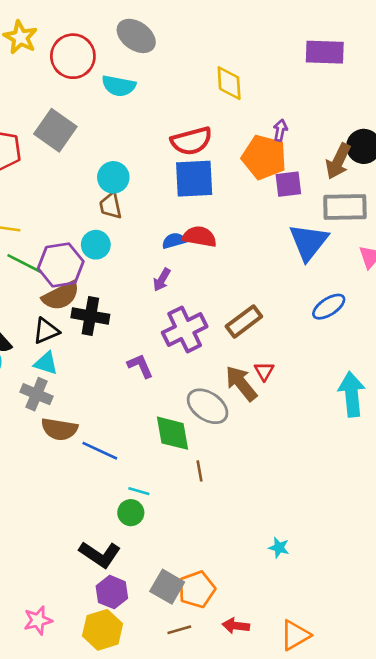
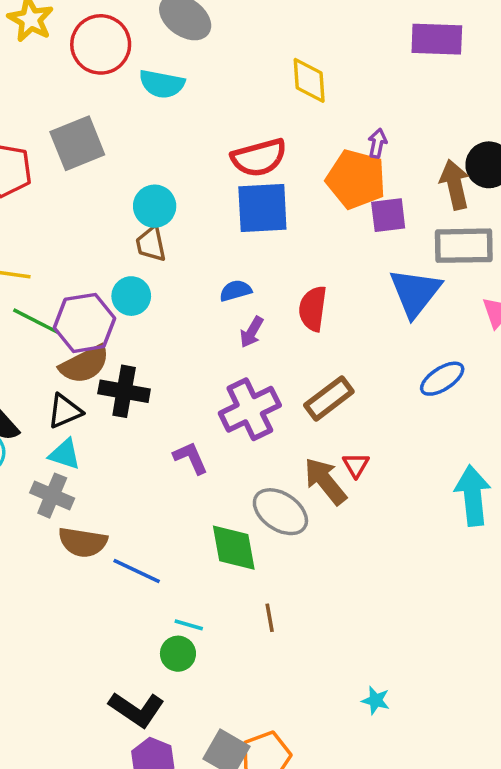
gray square: (55, 130) -> (77, 143), turned 33
brown arrow: (338, 161) -> (455, 185), turned 141
red semicircle: (199, 237) -> (313, 309), moved, turned -92
purple arrow: (162, 280) -> (252, 332), moved
brown line: (199, 471) -> (270, 618), moved

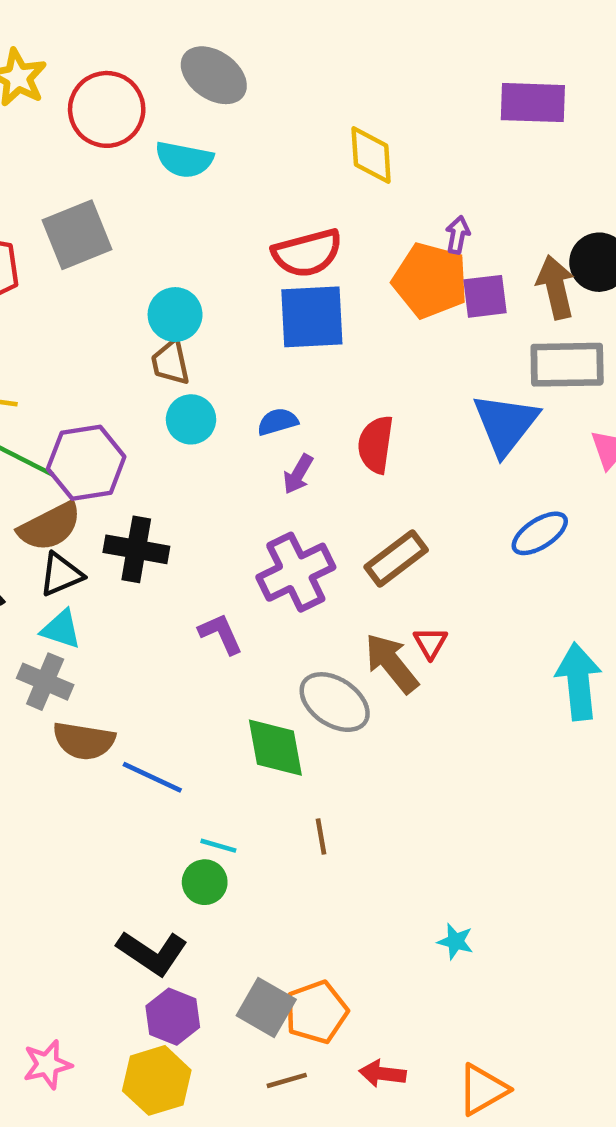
purple square: (388, 215) -> (485, 296), moved
cyan circle: (131, 296) -> (191, 419), moved
brown semicircle: (85, 364) -> (50, 527), moved

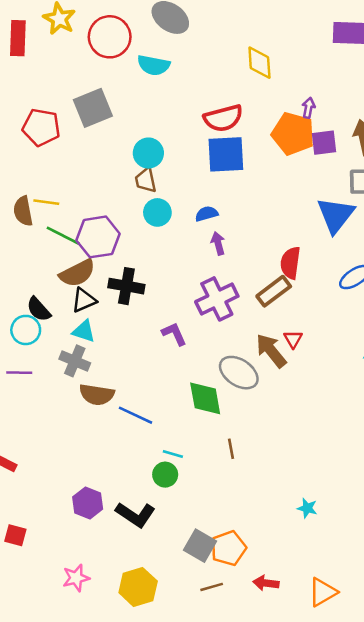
red semicircle: (376, 444) -> (290, 263), moved
purple arrow: (298, 474) -> (218, 243), turned 135
purple hexagon: (173, 1017) -> (88, 503), moved

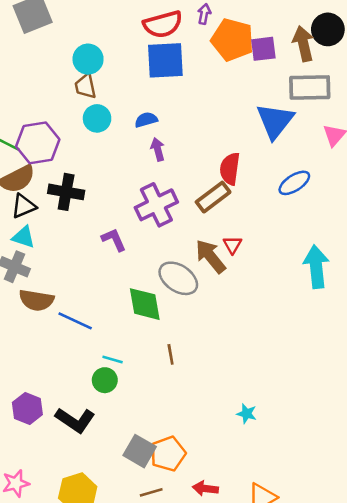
purple arrow: (309, 108) -> (204, 14), moved

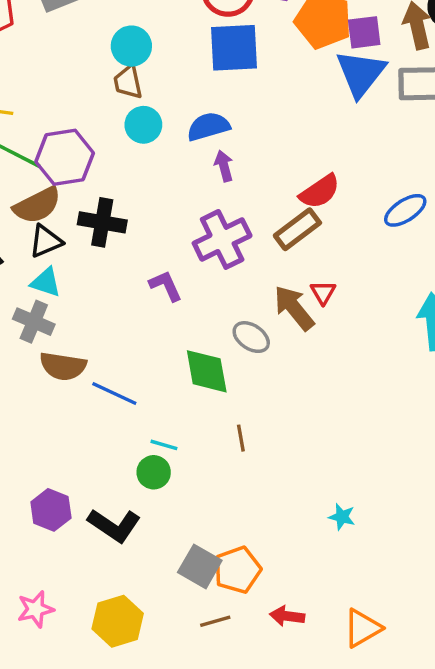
blue semicircle: (146, 120) -> (208, 126), size x1.4
blue triangle: (275, 121) -> (361, 73), moved
red semicircle: (230, 169) -> (320, 192), turned -132
gray ellipse: (178, 278) -> (251, 337), size x0.7

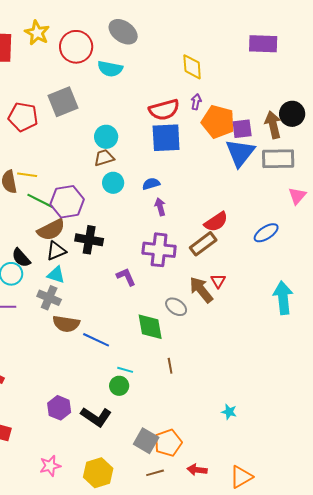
brown trapezoid: (128, 82) -> (104, 158), turned 85
blue semicircle: (208, 126) -> (151, 184), size x0.7
purple cross: (222, 239) -> (159, 250), turned 32

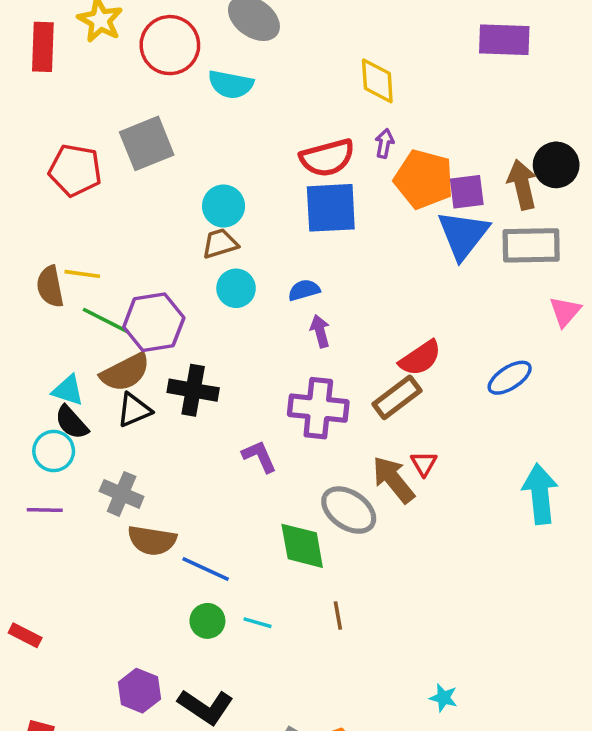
cyan triangle: (56, 275) -> (68, 390), moved
gray ellipse: (176, 307) -> (349, 510), size x1.4
green circle: (119, 386) -> (207, 621), moved

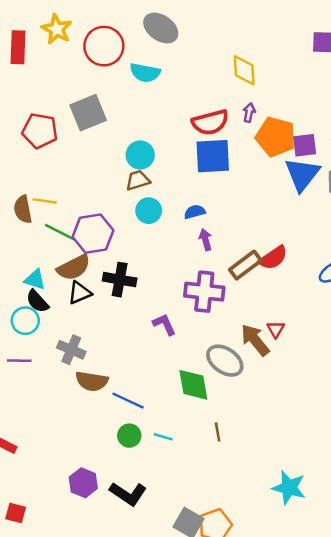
brown rectangle: (397, 397) -> (245, 265), moved
cyan star: (443, 698) -> (289, 488), size x1.8

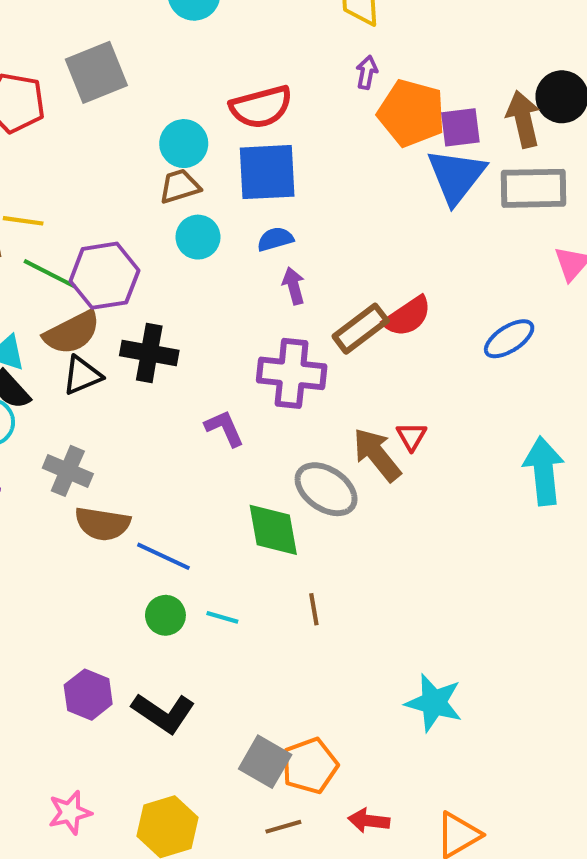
red semicircle: (210, 122) -> (261, 107), moved
blue square: (213, 156) -> (267, 172), moved

